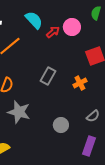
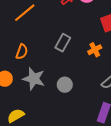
gray circle: (61, 125) -> (65, 85), moved

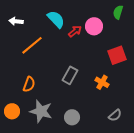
orange cross: (95, 50) -> (102, 82), turned -32

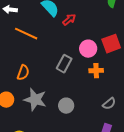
pink circle: (94, 26) -> (88, 49), moved
orange line: (32, 45) -> (26, 34), turned 65
orange cross: (102, 82) -> (96, 71), turned -32

